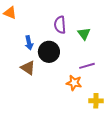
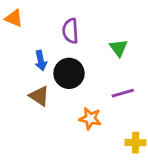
purple semicircle: (60, 25) -> (70, 31), moved
orange star: (74, 83) -> (90, 119), moved

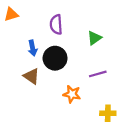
orange triangle: (14, 18) -> (11, 14), turned -40
green triangle: (119, 48) -> (94, 38), turned 32

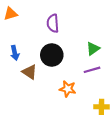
green triangle: (94, 38) -> (93, 49), moved
blue arrow: (33, 48) -> (15, 53), moved

